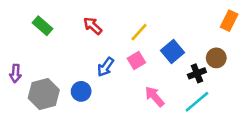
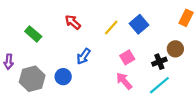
green rectangle: (42, 26) -> (33, 34), moved
blue square: (172, 51) -> (139, 24), moved
pink square: (136, 60) -> (127, 57), moved

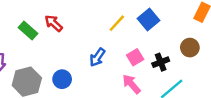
red arrow: (73, 22) -> (54, 23), moved
blue arrow: (83, 56) -> (97, 57), moved
black cross: (159, 62) -> (161, 62), moved

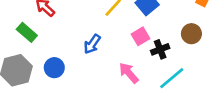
green rectangle: (28, 31) -> (27, 32), moved
pink square: (135, 57) -> (140, 36), moved

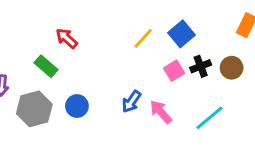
blue arrow: (92, 44) -> (131, 102), moved
black cross: (160, 49) -> (201, 66), moved

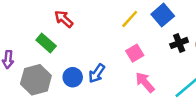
pink square: (174, 71) -> (135, 53), moved
blue arrow: (131, 102) -> (97, 73), moved

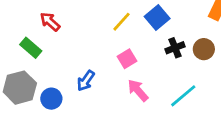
blue circle: (73, 77) -> (51, 99), moved

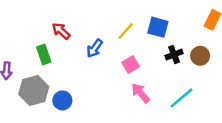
blue square: (157, 18) -> (158, 27), turned -35
green rectangle: (31, 48) -> (44, 55), turned 30
blue arrow: (86, 81) -> (95, 48), moved

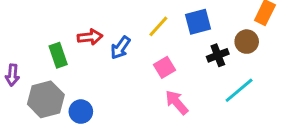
blue square: (158, 27) -> (198, 22), turned -30
red arrow: (61, 31) -> (90, 37), moved, turned 132
brown circle: (200, 56) -> (247, 42), moved
cyan line: (182, 98) -> (239, 90), moved

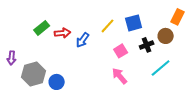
green rectangle: (58, 55) -> (42, 28), moved, turned 70
pink square: (165, 67) -> (121, 51), moved

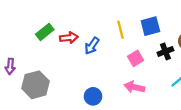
yellow line: (108, 26) -> (121, 30), turned -56
pink arrow: (120, 76) -> (134, 87), turned -36
blue circle: (57, 82) -> (93, 96), moved

